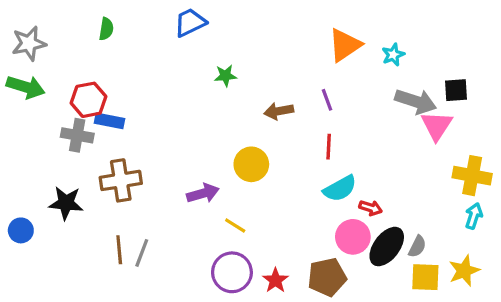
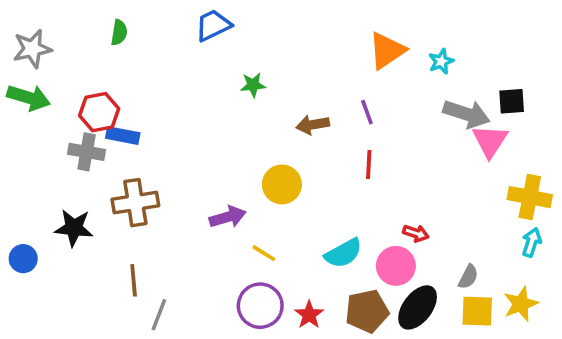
cyan semicircle: (340, 188) -> (343, 253), moved
black ellipse: (387, 247) -> (418, 307), moved
gray line: (142, 253) -> (159, 315), moved

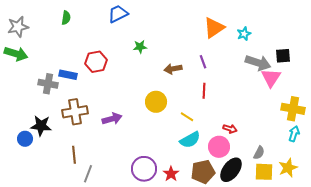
red hexagon: (99, 112) -> (96, 62), moved
purple arrow: (228, 217) -> (112, 119), moved
yellow line: (264, 253) -> (187, 117), moved
blue circle: (23, 259) -> (25, 139), moved

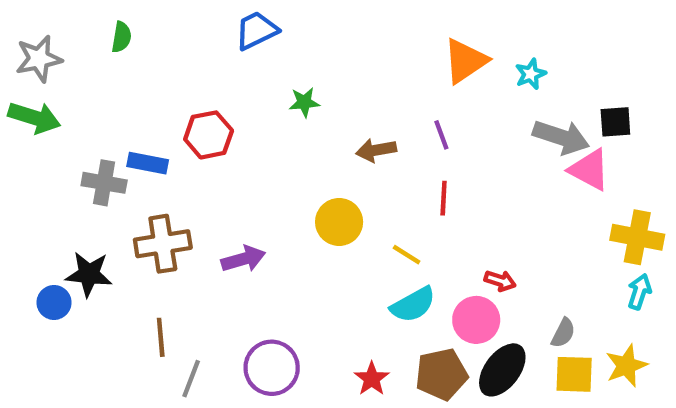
green semicircle: (66, 18) -> (121, 37), moved
pink triangle: (271, 78) -> (589, 170), turned -35
purple circle: (144, 169) -> (272, 368), moved

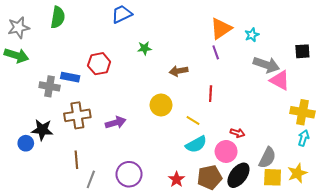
green semicircle: (121, 37) -> (58, 17), size x1.5
black square: (615, 122) -> (302, 51), moved
purple line: (441, 135) -> (216, 52), moved
gray semicircle: (563, 333) -> (267, 158), size x1.5

